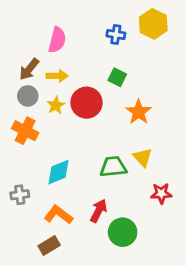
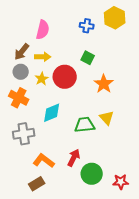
cyan diamond: (58, 172) -> (52, 113), moved
red star: (161, 193) -> (121, 182), moved
gray cross: (20, 195) -> (24, 134), moved, size x1.5

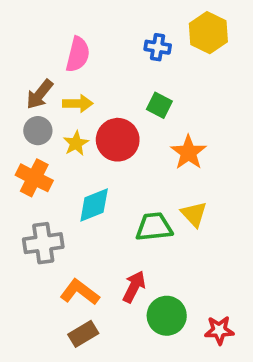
brown rectangle: (37, 184) -> (83, 334), moved

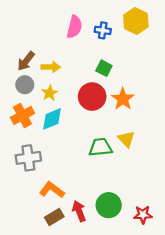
pink semicircle: (78, 54) -> (74, 27), moved
red circle: (118, 140) -> (92, 97), moved
orange cross: (34, 178) -> (22, 115), turned 35
cyan diamond: (94, 205) -> (52, 119), moved
red arrow: (134, 287) -> (79, 211), moved, turned -48

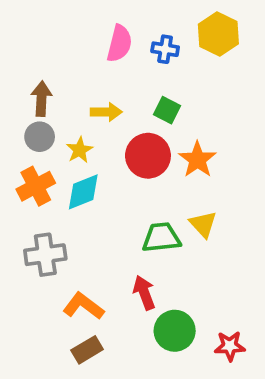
brown arrow: (26, 61) -> (41, 99), turned 144
yellow arrow: (51, 67) -> (106, 112), moved
red arrow: (79, 211) -> (144, 293), moved

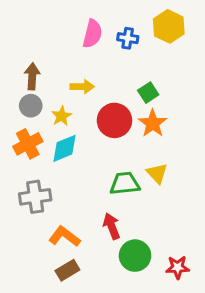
green square: (167, 110) -> (148, 93), moved, turned 30

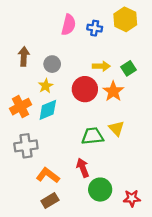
yellow arrow: (82, 87) -> (101, 66), moved
green square: (148, 93) -> (129, 68), moved
gray circle: (31, 106) -> (52, 64), moved

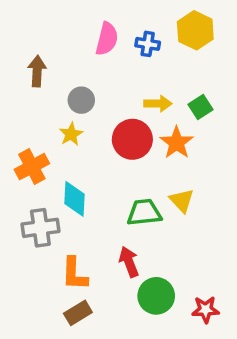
brown arrow: (24, 56) -> (37, 71), moved
cyan diamond: (48, 110) -> (74, 199), moved, turned -65
orange L-shape: (48, 175) -> (74, 274), turned -125

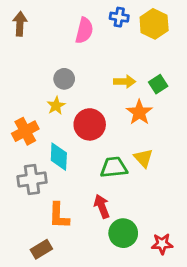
blue cross: (148, 44) -> (119, 17), moved
brown arrow: (37, 71) -> (20, 24), moved
red circle: (132, 139) -> (90, 124), moved
brown rectangle: (78, 313) -> (41, 249), moved

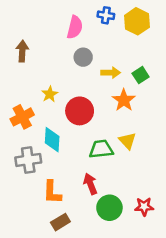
brown arrow: (20, 24) -> (22, 51), moved
gray circle: (64, 79) -> (83, 57), moved
red star: (162, 244) -> (144, 207), moved
brown rectangle: (41, 249) -> (60, 222), moved

